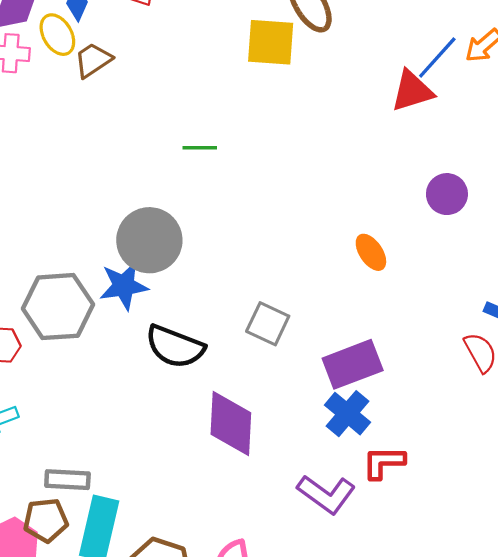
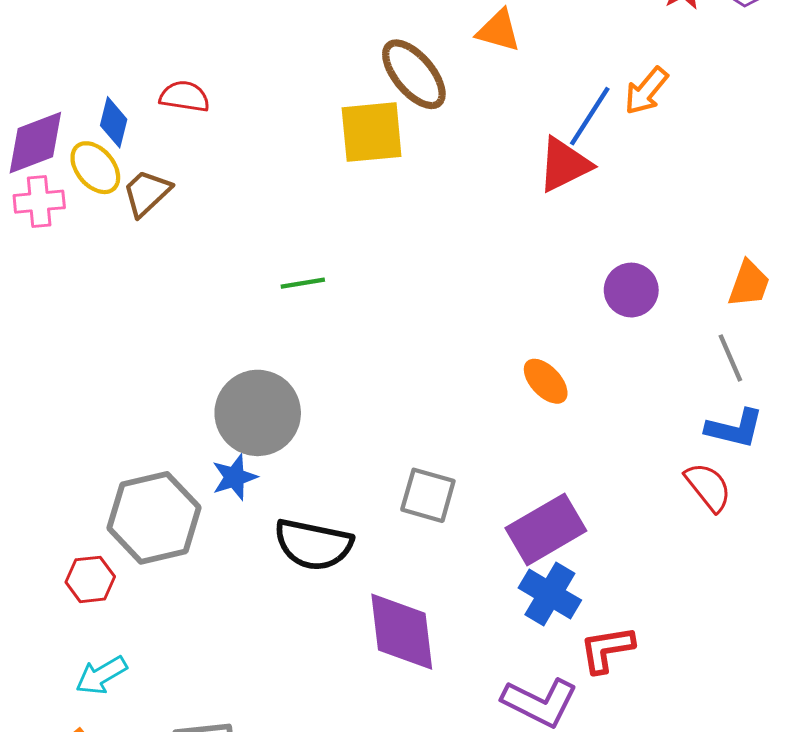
blue star: (124, 286) -> (234, 477), size x0.7

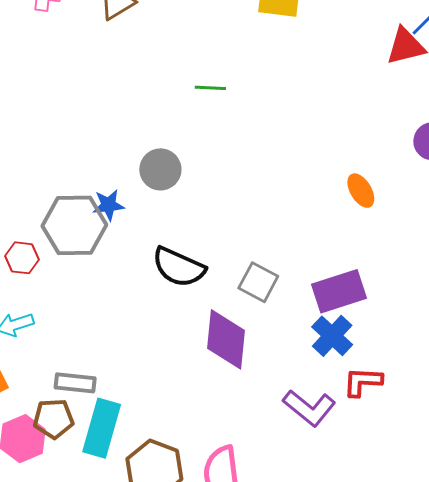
gray circle: (258, 413) -> (160, 169), size x0.7
blue star: (234, 477) -> (108, 205), moved
gray square: (428, 495) -> (258, 282), moved

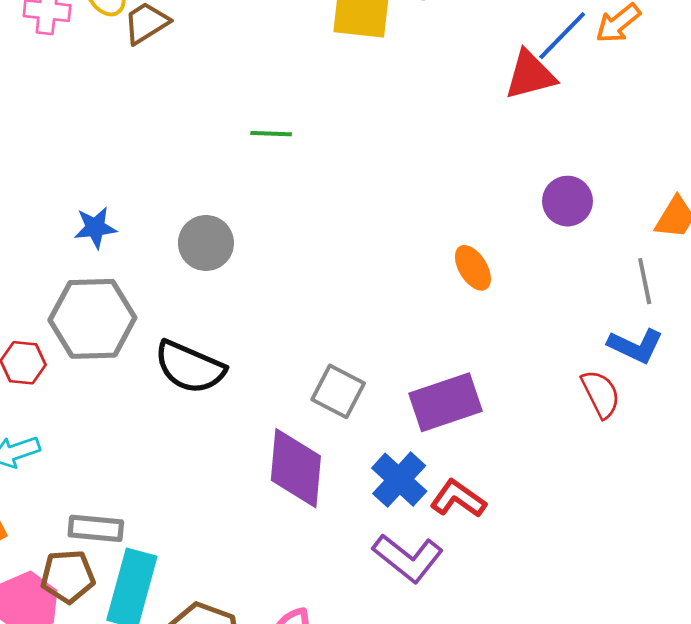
blue star: (108, 205) -> (95, 228), moved
black semicircle: (179, 267) -> (190, 367), moved
blue cross: (332, 336) -> (399, 480), moved
red L-shape: (363, 382) -> (458, 499), moved, turned 33

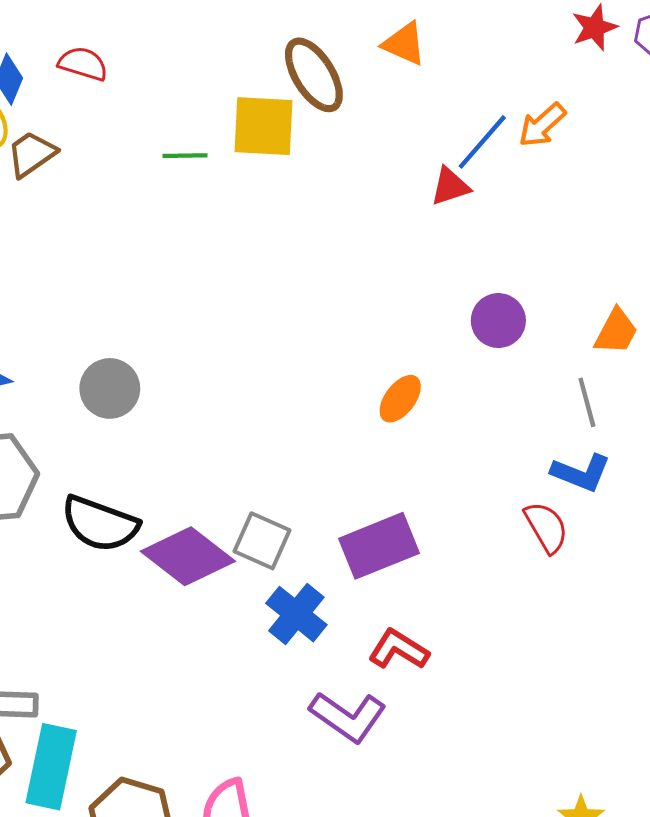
red triangle: (530, 75) -> (450, 186), size x0.7
green line: (271, 134) -> (185, 156), moved
orange ellipse: (473, 268) -> (400, 399), turned 72
purple diamond: (296, 468) -> (188, 556), moved, turned -54
blue cross: (399, 480) -> (296, 614), moved

